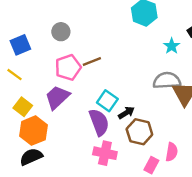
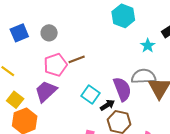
blue square: (20, 45) -> (19, 33), moved
purple semicircle: (99, 122) -> (122, 89), moved

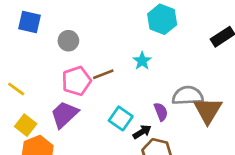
blue square: (19, 33) -> (30, 22), moved, turned 36
cyan star: (148, 46) -> (142, 61), moved
purple semicircle: (122, 89) -> (161, 112), size x0.6

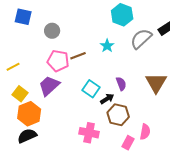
pink pentagon: (76, 81) -> (58, 61), turned 30
yellow line: (16, 89) -> (13, 67), turned -64
gray semicircle: (188, 96) -> (141, 39), moved, turned -40

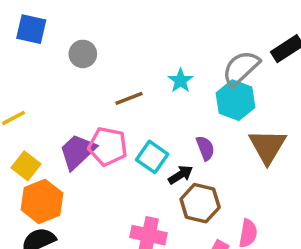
cyan hexagon: (122, 15) -> (236, 100), moved
pink pentagon: (58, 61) -> (108, 146), moved

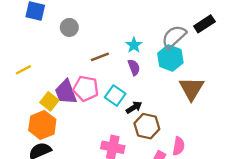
purple semicircle: (205, 148) -> (134, 67), moved
purple trapezoid: (77, 152) -> (66, 92), turned -68
yellow square: (26, 166) -> (49, 101), moved

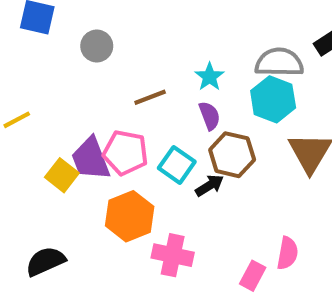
gray semicircle: (174, 37) -> (279, 62), turned 44
orange hexagon: (42, 125) -> (130, 216), moved
brown hexagon: (147, 126) -> (232, 155), moved

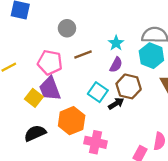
gray circle: (97, 46) -> (67, 28), moved
purple semicircle: (210, 116) -> (116, 65), turned 49
pink pentagon: (125, 153) -> (50, 62), moved
black semicircle: (45, 261) -> (35, 133), moved

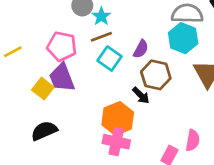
cyan star: (116, 43) -> (101, 16), moved
cyan square: (98, 92) -> (110, 59), moved
black arrow: (116, 104) -> (141, 95), turned 77
orange hexagon: (72, 121) -> (118, 119), moved

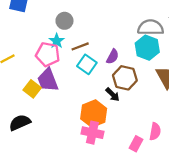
cyan star: (101, 16) -> (57, 41), moved
black semicircle: (44, 131) -> (20, 123), moved

